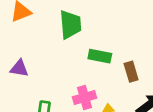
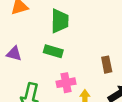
green rectangle: (100, 56) -> (53, 51), moved

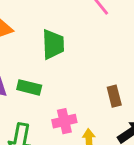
green rectangle: (53, 51) -> (29, 87), moved

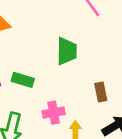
green trapezoid: (53, 44) -> (67, 51), moved

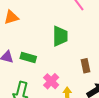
pink cross: (54, 113) -> (51, 81), turned -35

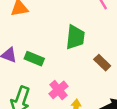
brown rectangle: (85, 66) -> (102, 63), moved, turned -40

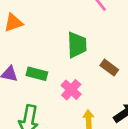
pink cross: (58, 90) -> (71, 90), moved

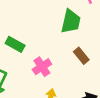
green trapezoid: (77, 45) -> (71, 21), moved

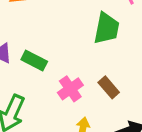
brown rectangle: (81, 56) -> (109, 87), moved

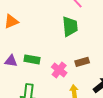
brown rectangle: (109, 87) -> (82, 62), turned -48

